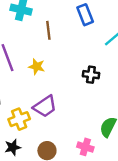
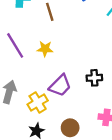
black cross: (91, 75) -> (94, 78), moved

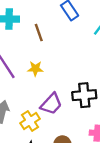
black cross: (94, 78) -> (84, 95), size x1.5

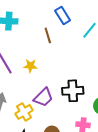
brown line: (39, 33) -> (48, 35), moved

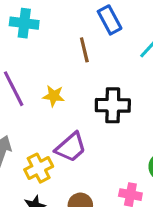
black cross: (73, 91) -> (113, 105), moved

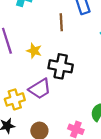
black cross: (113, 105) -> (61, 66), moved

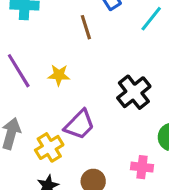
black cross: (61, 66) -> (134, 92), moved, turned -35

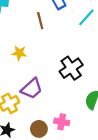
pink cross: (142, 167) -> (62, 122), moved

